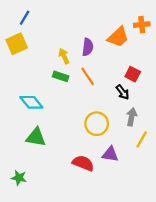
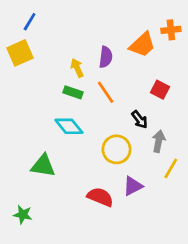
black arrow: (123, 92) -> (140, 120), moved
cyan diamond: (31, 102) -> (69, 126), moved
purple triangle: (110, 154) -> (133, 186), turned -36

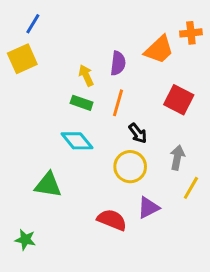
red square: (160, 90) -> (179, 100), size x1.4
orange line: (106, 92) -> (118, 103), turned 50
black arrow: (140, 120) -> (138, 133), moved

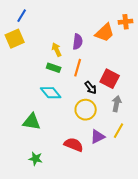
red square: (179, 100) -> (110, 79), moved
yellow line: (191, 188) -> (119, 131), moved
green star: (25, 240) -> (36, 159), moved

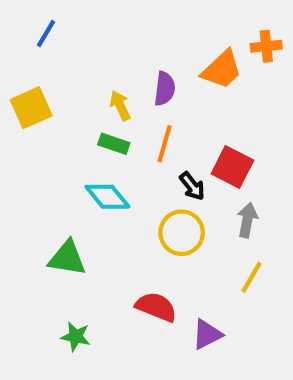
yellow square: (15, 39) -> (31, 108), moved
purple triangle: (98, 137) -> (207, 334), moved

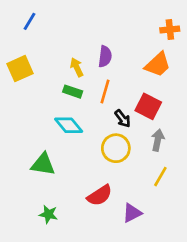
orange trapezoid: (222, 70) -> (158, 65), moved
red semicircle: (156, 307) -> (100, 195), turned 125

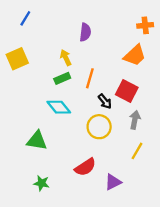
purple semicircle: (105, 56) -> (85, 32), moved
green rectangle: (73, 92) -> (62, 78), turned -42

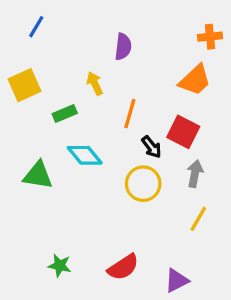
green rectangle: (62, 78) -> (65, 114), moved
green triangle: (37, 141) -> (38, 175), moved
red semicircle: (85, 167) -> (123, 267), moved
purple triangle: (113, 182) -> (177, 281), moved

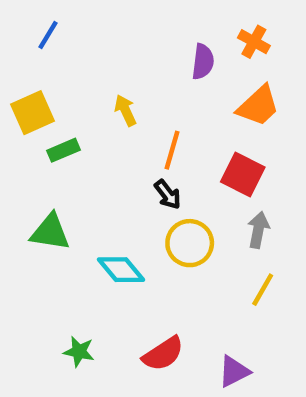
orange cross: (210, 37) -> (254, 42), moved, turned 35
purple semicircle: (123, 47) -> (203, 62), moved
green rectangle: (65, 114) -> (63, 150), moved
black arrow: (152, 147) -> (168, 194), moved
cyan diamond: (85, 155) -> (121, 270), moved

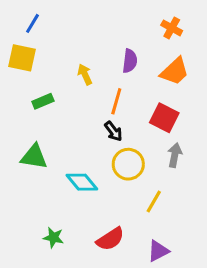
purple semicircle: (203, 62) -> (130, 61), moved
yellow square: (33, 113) -> (22, 58), moved, turned 36
yellow line: (263, 290) -> (154, 202), moved

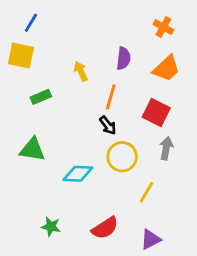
cyan diamond: (82, 182) -> (78, 174), turned -48

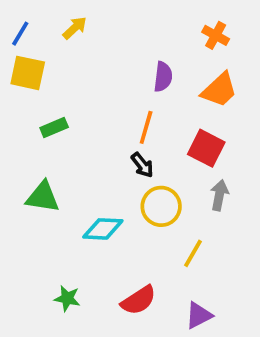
blue line: (31, 23) -> (20, 34), moved
yellow arrow: (81, 71) -> (75, 28), moved, turned 72

